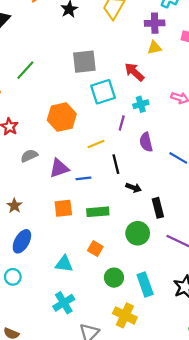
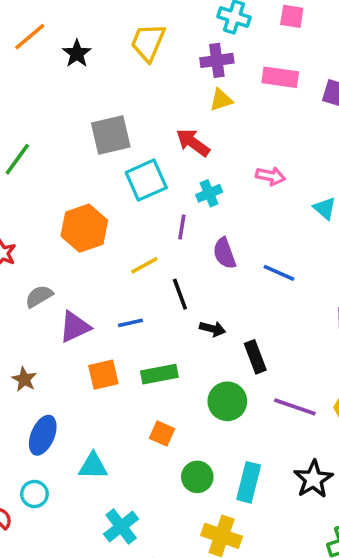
purple triangle: (59, 168) -> (75, 327), moved
cyan triangle: (64, 264) -> (93, 466), moved
cyan rectangle: (145, 284) -> (249, 482), turned 40

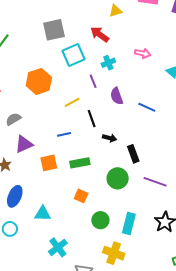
purple line: (182, 227) -> (93, 81), turned -32
purple triangle: (75, 327) -> (24, 144), moved

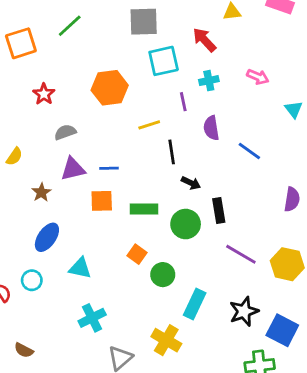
blue line: (64, 134) -> (109, 168), moved
green circle: (118, 178) -> (186, 224), moved
green circle: (100, 220) -> (163, 275), moved

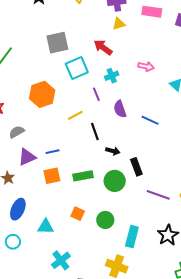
orange square: (137, 254) -> (78, 214), moved

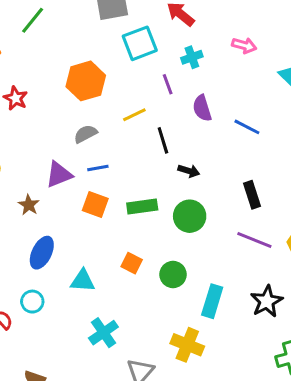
gray semicircle: (17, 132) -> (85, 134), moved
black rectangle: (136, 167) -> (252, 195), moved
orange square: (52, 176) -> (95, 204), turned 30

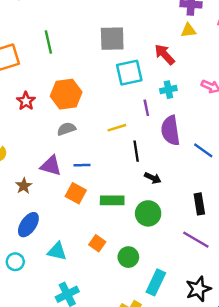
green line: (33, 20) -> (48, 42), turned -60
orange hexagon: (86, 81) -> (66, 94), moved
purple semicircle: (202, 108) -> (170, 131), size x1.4
gray semicircle: (85, 134) -> (66, 129), moved
purple triangle: (59, 175) -> (51, 166), turned 30

